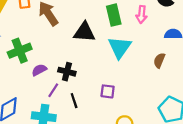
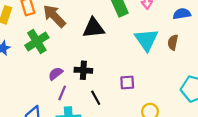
cyan triangle: (120, 47) -> (146, 40), moved
green cross: (20, 51) -> (37, 41), moved
purple line: (53, 90) -> (62, 93), moved

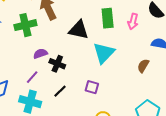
cyan triangle: (146, 40) -> (104, 53), moved
purple semicircle: (56, 74) -> (40, 54), moved
black line: (96, 98) -> (60, 91), turned 56

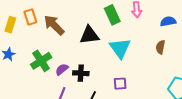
green cross: (25, 25) -> (41, 61), moved

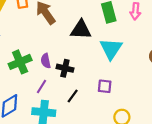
green cross: (41, 61) -> (20, 62), moved
purple semicircle: (62, 69) -> (46, 61), turned -72

